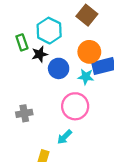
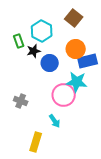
cyan star: (86, 77) -> (77, 82), moved, size x1.5
gray cross: (24, 113) -> (21, 101), turned 32
cyan arrow: (64, 137) -> (55, 121), turned -80

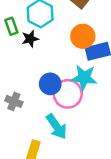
blue circle: (50, 63) -> (50, 84), moved
cyan arrow: (55, 121) -> (56, 126), size x1.5

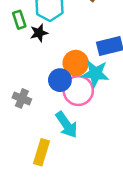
orange circle: (83, 36) -> (76, 63), moved

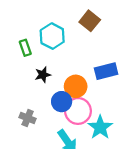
black star: (39, 33) -> (43, 75), moved
cyan star: (95, 74) -> (100, 127), moved, turned 30

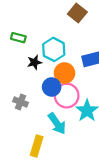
cyan hexagon: (52, 36) -> (54, 49), moved
green rectangle: (25, 48) -> (18, 38), turned -56

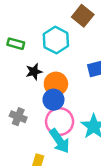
cyan hexagon: (54, 49) -> (56, 40), moved
orange circle: (64, 73) -> (56, 84), moved
pink circle: (67, 96) -> (60, 122), moved

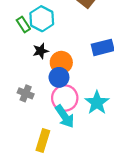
cyan hexagon: (56, 40) -> (42, 19), moved
green rectangle: (16, 44) -> (23, 24), turned 42

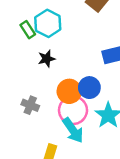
orange circle: (61, 62) -> (69, 91), moved
blue circle: (59, 77) -> (89, 88), moved

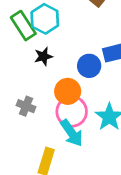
green rectangle: (28, 30) -> (23, 26), size x1.5
blue circle: (89, 88) -> (89, 66), moved

